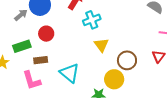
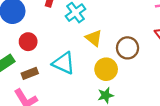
cyan triangle: (70, 73) -> (64, 63), moved
yellow circle: (114, 79) -> (106, 69), moved

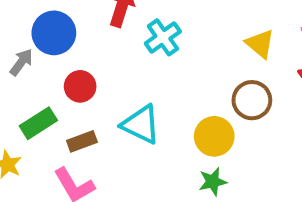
yellow triangle: (94, 38) -> (260, 44), moved

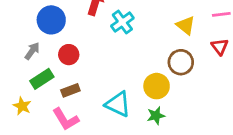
gray arrow: (21, 62) -> (32, 51), moved
cyan triangle: (141, 125) -> (118, 104), moved

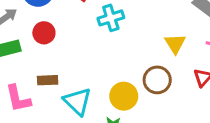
brown rectangle: (70, 90) -> (48, 80), moved

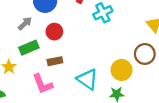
brown rectangle: (48, 80) -> (55, 61), moved

